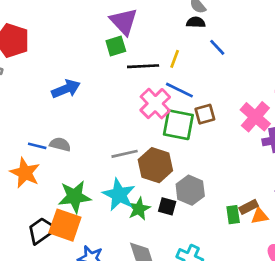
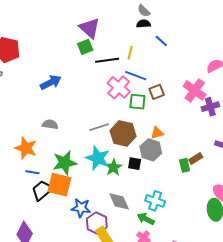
green square: (178, 125) -> (137, 102), size x0.7
blue line: (37, 146) -> (32, 172), moved
orange triangle: (260, 216) -> (157, 133), moved

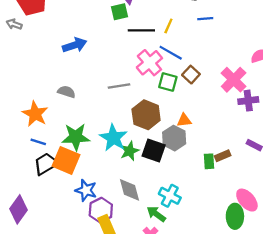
blue line: (161, 41) -> (205, 19), turned -56
brown square: (157, 92) -> (191, 75), turned -35
gray line: (99, 127) -> (119, 86), moved
black square: (135, 164) -> (154, 151), size x1.5

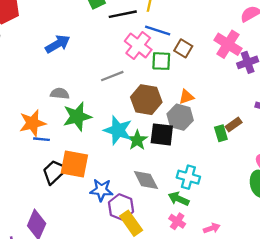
orange star: (35, 114) -> (32, 123), turned -30
green star: (76, 137) -> (77, 117), moved
blue line: (38, 142) -> (41, 139), moved

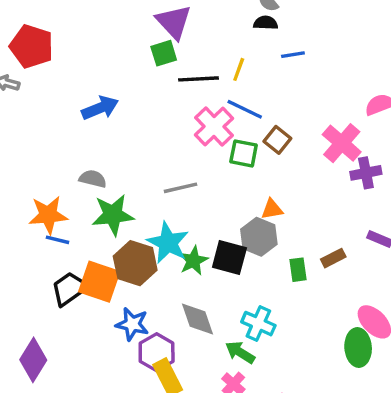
gray line: (112, 76) -> (180, 188), moved
brown hexagon: (146, 100) -> (135, 263), moved
green rectangle: (221, 133) -> (298, 270), moved

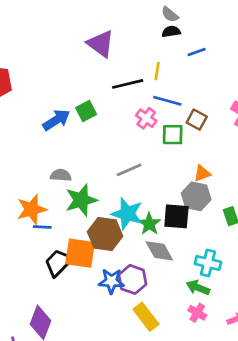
green square: (164, 53) -> (86, 111), moved
pink cross: (214, 127) -> (146, 118), size x0.7
gray diamond: (198, 319) -> (159, 251), moved
purple hexagon: (157, 352) -> (132, 279), moved

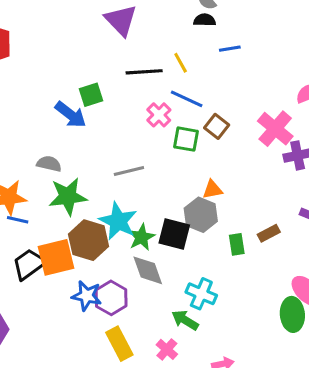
yellow line: (157, 71) -> (181, 63), turned -48
blue arrow: (56, 120) -> (71, 115), moved, turned 60
orange square: (80, 253) -> (56, 257), turned -32
pink cross: (197, 313) -> (167, 349), moved

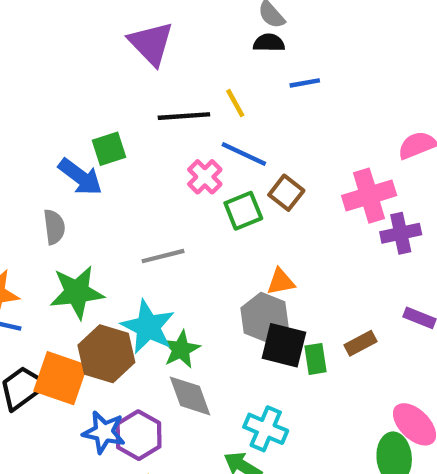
pink cross: (275, 129) -> (369, 196), turned 33
green square: (186, 139) -> (243, 211), turned -32
gray semicircle: (49, 164) -> (54, 227), moved, turned 70
black square: (174, 234) -> (284, 345), moved
orange square: (56, 257) -> (61, 378), turned 33

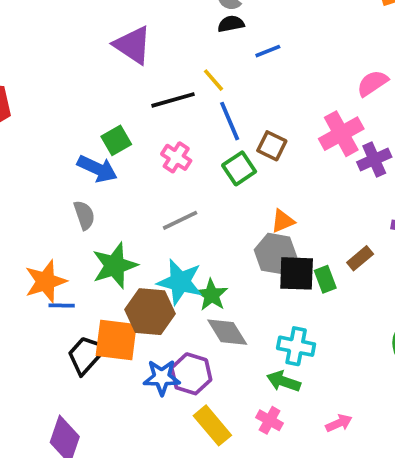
blue line: (244, 154) -> (230, 121), turned 54
pink cross: (205, 177) -> (176, 157), moved

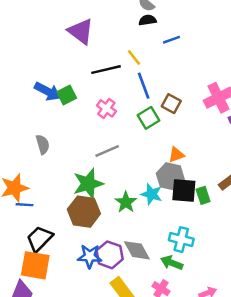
blue arrow: (97, 169) -> (48, 91), moved
green star: (115, 266) -> (88, 184), moved
cyan star: (180, 282) -> (152, 194), moved, size x0.7
gray diamond: (227, 332) -> (137, 250), moved
orange square: (116, 340) -> (35, 265), moved

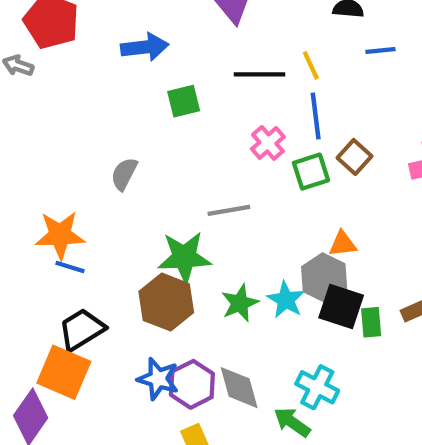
blue arrow: (48, 91) -> (145, 47), moved, turned -48
pink cross: (106, 108) -> (268, 143), moved
gray semicircle: (43, 144) -> (124, 174), turned -150

